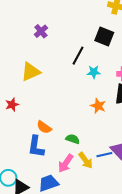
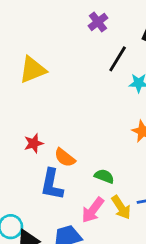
purple cross: (41, 31) -> (98, 22), moved
yellow triangle: (31, 72) -> (33, 70), moved
red star: (12, 105) -> (34, 143), moved

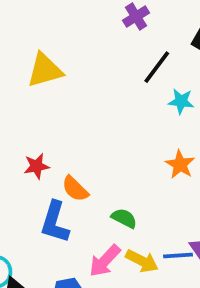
yellow arrow: (121, 207) -> (142, 261), turned -35

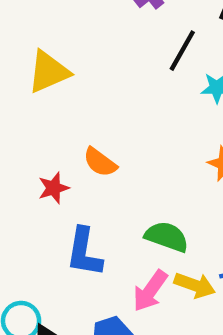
orange semicircle: (75, 189) -> (100, 162), moved
green semicircle: (124, 218) -> (167, 237), size x1.4

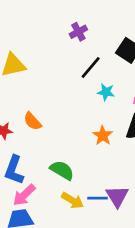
pink arrow: (150, 291) -> (24, 195), moved

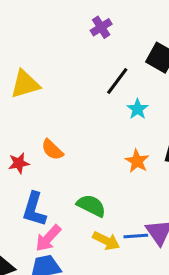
purple cross: (78, 32) -> (101, 27), moved
cyan star: (106, 92) -> (138, 109), turned 30

